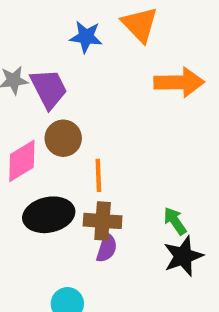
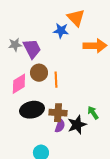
blue star: (86, 37) -> (61, 31), moved
orange line: (98, 175) -> (56, 80), moved
black star: (183, 256) -> (77, 125), moved

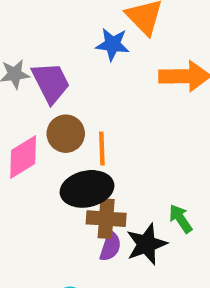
black ellipse: (32, 110) -> (87, 189), moved

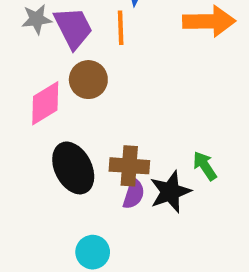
orange line: (102, 149) -> (121, 28), moved
black ellipse: (87, 189) -> (73, 168), moved, turned 75

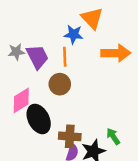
brown circle: (88, 80) -> (60, 84), moved
black ellipse: (73, 168) -> (39, 119), moved

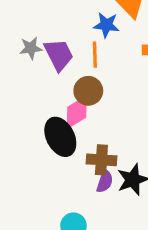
pink diamond: (21, 100) -> (77, 112), moved

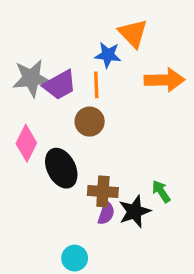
gray star: (31, 48) -> (31, 78), size x1.6
purple trapezoid: (59, 55) -> (60, 85), turned 88
pink diamond: (77, 112) -> (26, 143), moved, turned -32

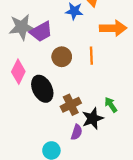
orange line: (96, 85) -> (91, 56), moved
brown cross: (103, 191) -> (71, 105), turned -30
purple semicircle: (106, 213) -> (77, 132), moved

